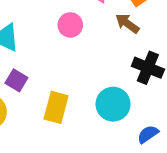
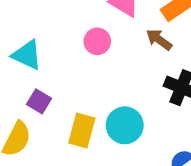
cyan circle: (113, 104) -> (125, 125), moved

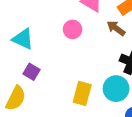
cyan circle: (125, 125) -> (116, 89), moved
yellow rectangle: (82, 130) -> (82, 93), moved

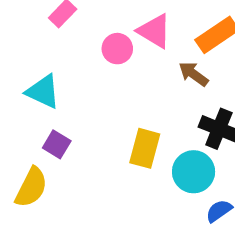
pink circle: (73, 29) -> (117, 49), moved
yellow rectangle: (82, 93) -> (145, 148), moved

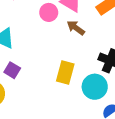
brown arrow: (194, 74) -> (76, 28), moved

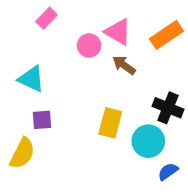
purple square: (12, 70) -> (42, 120), turned -35

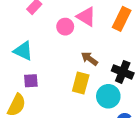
orange rectangle: (166, 35) -> (122, 19), turned -30
brown arrow: (124, 65) -> (90, 59), moved

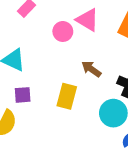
yellow rectangle: (81, 83) -> (67, 96), moved

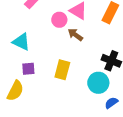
brown arrow: (91, 69) -> (75, 35), moved

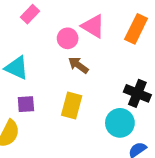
brown arrow: (75, 35) -> (78, 65), moved

